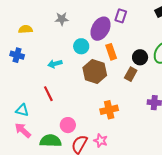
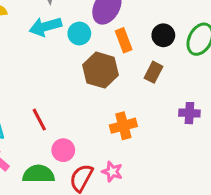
black circle: (140, 57) -> (163, 35), moved
cyan arrow: (55, 64) -> (45, 27), moved, size x1.5
red line: (48, 94) -> (39, 120), moved

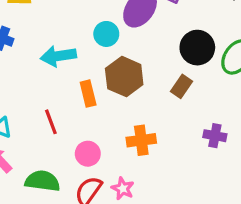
cyan arrow: (45, 27) -> (58, 56), moved
black circle: (163, 35) -> (197, 48), size x1.4
orange rectangle: (124, 40) -> (88, 94), moved
pink circle: (63, 150) -> (88, 154), moved

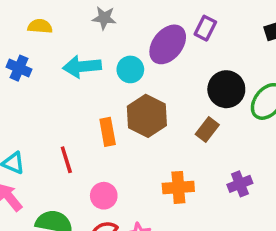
cyan arrow: (58, 56) -> (82, 67), moved
purple cross: (215, 136) -> (240, 184), turned -35
orange cross: (141, 140) -> (178, 187), moved

